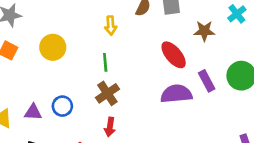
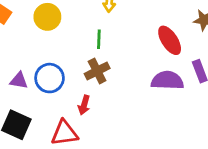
blue circle: (62, 106) -> (50, 78), size x1.4
red arrow: (110, 127) -> (84, 105), moved

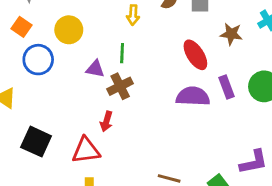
blue circle: (50, 78) -> (38, 60), moved
purple triangle: (19, 80) -> (95, 69), moved

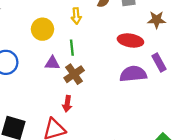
yellow circle: (69, 30) -> (42, 29), moved
red ellipse: (195, 55) -> (130, 40), turned -40

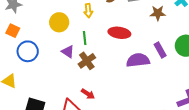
red ellipse: (130, 40) -> (119, 33), moved
purple triangle: (52, 63) -> (68, 52), turned 32
red arrow: (67, 104) -> (88, 94), moved, turned -64

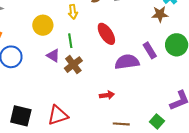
brown star: (158, 13) -> (160, 14), moved
red ellipse: (119, 33) -> (106, 34), turned 50
red arrow: (88, 94) -> (107, 95), moved, turned -40

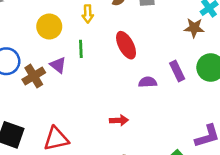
purple semicircle: (127, 62) -> (148, 82), size x0.6
brown cross: (73, 65) -> (34, 76), moved

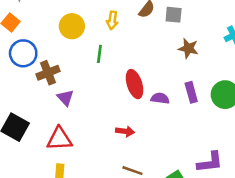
brown star: (194, 28) -> (188, 48), moved
red ellipse: (126, 45) -> (135, 84), moved
purple triangle: (58, 65) -> (65, 98), moved

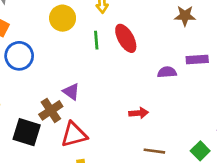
brown cross: (48, 73) -> (51, 110), moved
red ellipse: (135, 84) -> (126, 38), moved
purple rectangle: (191, 92) -> (197, 59), turned -66

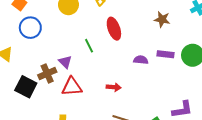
green line: (96, 40) -> (89, 46), moved, turned -32
red triangle: (74, 135) -> (72, 87), moved

